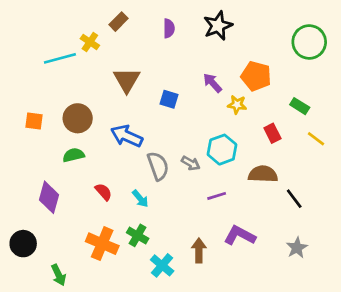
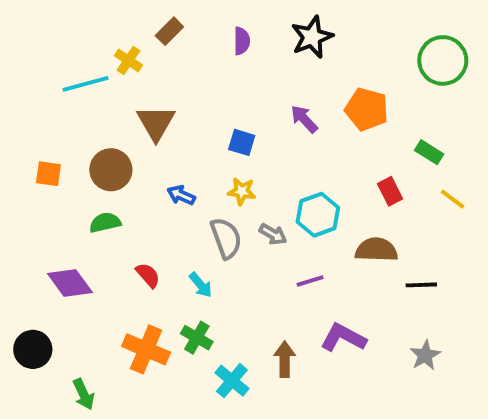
brown triangle: (127, 80) -> (156, 123), moved
yellow star: (237, 105) -> (242, 191), moved
blue arrow: (127, 136) -> (181, 195), size x0.6
purple diamond: (49, 197) -> (70, 283), turned -52
black line: (294, 199) -> (421, 285), turned -55

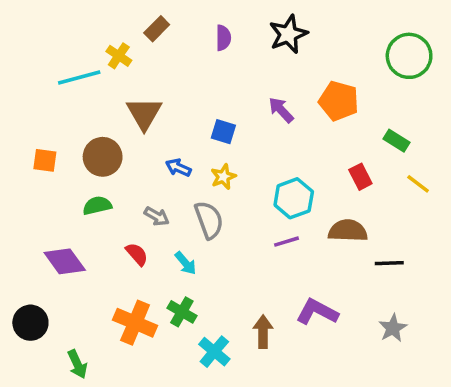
yellow star: (242, 191) -> (223, 177), turned -30
blue arrow: (181, 195) -> (178, 168), moved
gray arrow: (273, 234) -> (157, 216), moved
purple line: (310, 281) -> (286, 242), moved

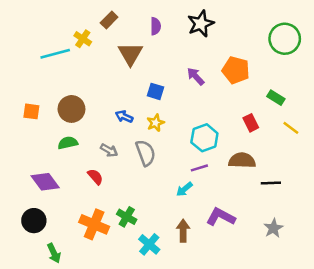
brown triangle: (144, 114) -> (130, 54), moved
cyan arrow: (186, 263) -> (184, 189), moved, turned 90
black circle: (30, 323) -> (34, 221), moved

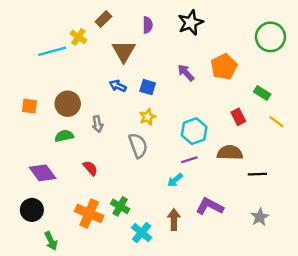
orange pentagon: (236, 70) -> (224, 67), turned 30
blue arrow: (124, 117) -> (118, 86), moved
gray arrow: (109, 150) -> (97, 124), moved, turned 49

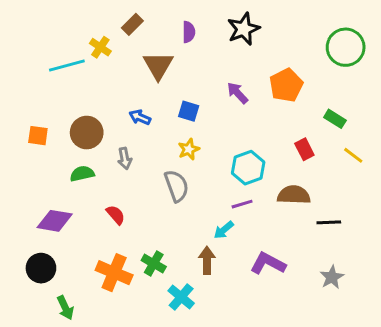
blue arrow: (118, 86) -> (140, 117), moved
purple diamond: (43, 173) -> (55, 221), turned -44
brown arrow: (174, 219) -> (207, 260), moved

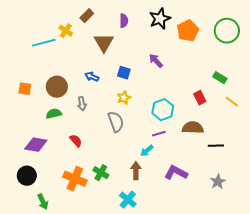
orange pentagon: (286, 85) -> (188, 31), moved
cyan cross: (181, 297) -> (128, 200), moved

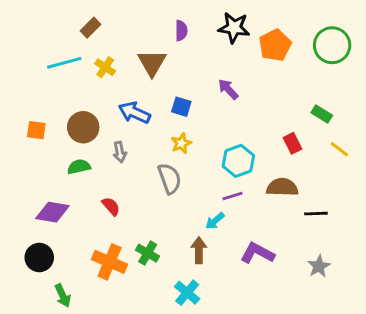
brown rectangle: (87, 16) -> (91, 28), moved
black star: (160, 19) -> (234, 28), turned 30
yellow cross: (66, 31) -> (105, 67), moved
blue arrow: (92, 77) -> (134, 113), size x1.5

